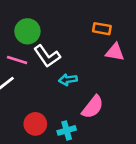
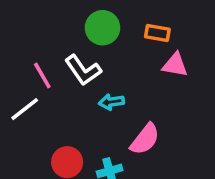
green circle: (27, 31) -> (102, 28), moved
pink line: (17, 60) -> (42, 75), turned 42

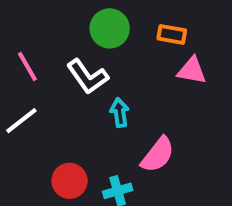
pink line: (42, 75) -> (27, 67), moved
cyan arrow: (111, 102) -> (120, 113), turned 90

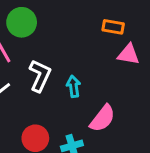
green circle: (110, 28) -> (22, 22), moved
white L-shape: (88, 77) -> (40, 76), moved, turned -120

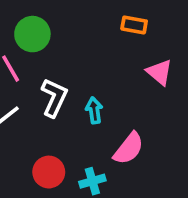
orange rectangle: (113, 27) -> (134, 25), moved
pink triangle: (128, 54) -> (159, 72), turned 30

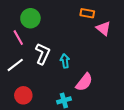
pink triangle: (159, 72) -> (103, 28), moved
red circle: (49, 172) -> (23, 95), moved

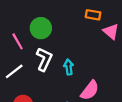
green circle: (30, 18) -> (41, 28), moved

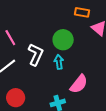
green circle: (41, 28) -> (63, 40), moved

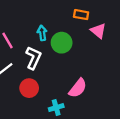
cyan arrow: (59, 62) -> (42, 33), moved
red circle: (16, 98) -> (29, 88), moved

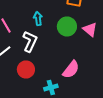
pink triangle: (98, 31) -> (90, 30), moved
green circle: (62, 43) -> (67, 26), moved

